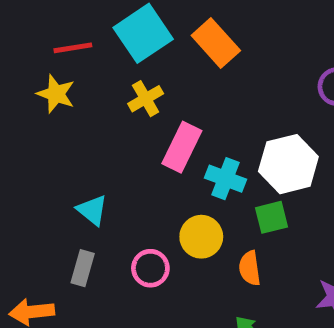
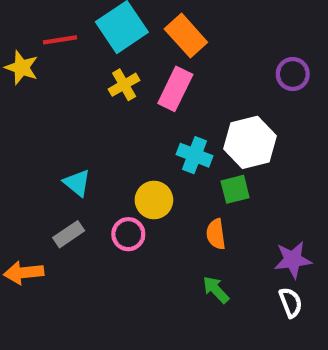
yellow star: (56, 94) -> (22, 68), moved
pink rectangle: (182, 147) -> (175, 89), moved
yellow circle: (201, 237) -> (154, 200), moved
gray rectangle: (83, 268) -> (69, 234), turned 40

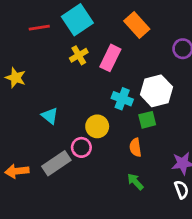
orange rectangle: (186, 36) -> (137, 25), moved
yellow star: (22, 68) -> (16, 78), moved
gray rectangle: (69, 234) -> (56, 163), moved, size x1.5

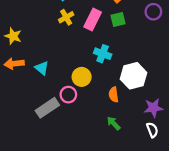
white hexagon: (156, 91) -> (133, 76), moved
green square: (147, 120) -> (118, 19), moved
orange arrow: (17, 171) -> (14, 64), moved

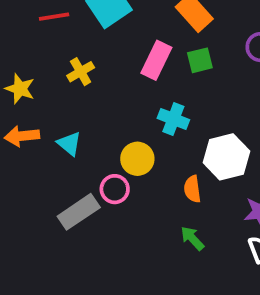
yellow cross: (66, 17) -> (81, 72), moved

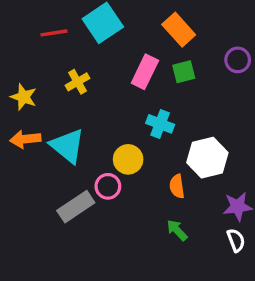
cyan triangle: (69, 144) -> (67, 146), size x1.6

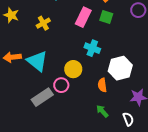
green square: (184, 72) -> (106, 17), turned 32
yellow star: (24, 97) -> (11, 15), moved
white semicircle: (236, 240) -> (128, 119), moved

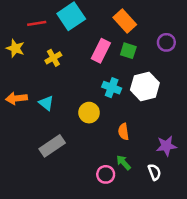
cyan triangle: (37, 61) -> (46, 103), size x0.6
white hexagon: (120, 68) -> (145, 86), moved
pink circle: (61, 85) -> (106, 174), moved

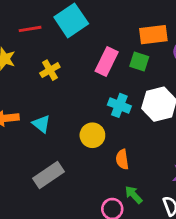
orange rectangle: (125, 21) -> (153, 35), moved, turned -55
orange semicircle: (124, 132) -> (122, 159), moved

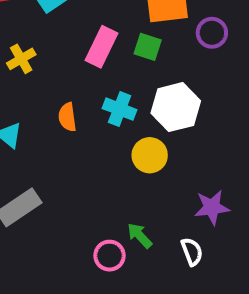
yellow circle: (92, 135) -> (150, 155), moved
orange semicircle: (122, 159) -> (67, 117), moved

